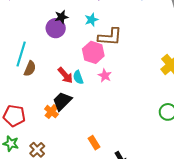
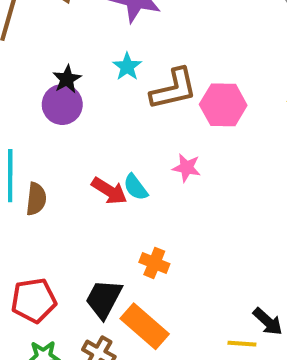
pink hexagon: (93, 52) -> (223, 105), moved
black trapezoid: (62, 101) -> (104, 299), moved
orange cross: (51, 112) -> (154, 263), moved
orange rectangle: (94, 143) -> (145, 326), moved, size x1.6

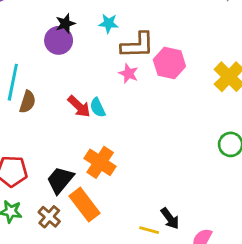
cyan star: (127, 67) -> (109, 23), turned 30
pink star: (187, 168) -> (128, 73), moved
orange cross: (154, 263) -> (100, 162), size x1.5

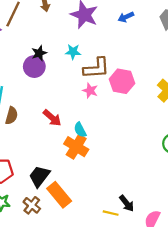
cyan semicircle: (98, 108) -> (80, 130), moved
orange cross: (100, 162) -> (76, 147), moved

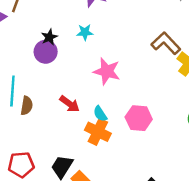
brown L-shape: (96, 68) -> (166, 43), moved, turned -124
pink hexagon: (122, 81) -> (139, 118), moved
pink star: (90, 91) -> (107, 71), size x1.6

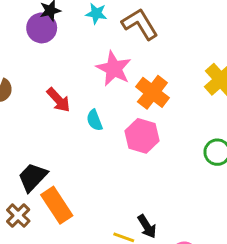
brown L-shape: (166, 43) -> (140, 24), moved
orange cross: (98, 132) -> (152, 92), moved

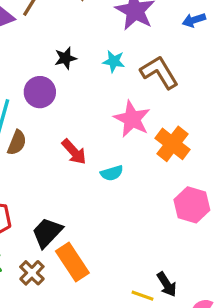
purple circle: (42, 28) -> (40, 92), moved
cyan semicircle: (94, 120) -> (112, 173), turned -85
pink hexagon: (142, 136) -> (192, 205), moved

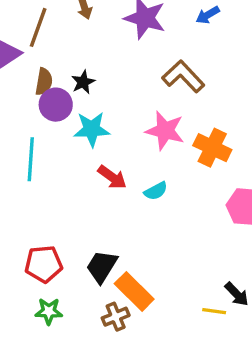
cyan star: (114, 61) -> (92, 129), moved, size x1.5
purple circle: (40, 92) -> (56, 105), moved
brown semicircle: (17, 143) -> (44, 82), moved
brown cross: (32, 273) -> (116, 317), moved, turned 35

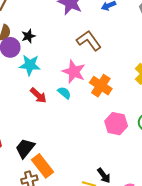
cyan semicircle: (156, 191) -> (64, 93), moved, turned -120

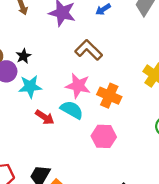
cyan semicircle: (64, 93) -> (72, 110), size x1.5
pink hexagon: (116, 124) -> (104, 136), moved

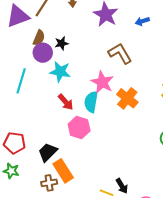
cyan semicircle: (72, 110) -> (91, 102), turned -125
pink hexagon: (104, 136) -> (79, 127), moved

